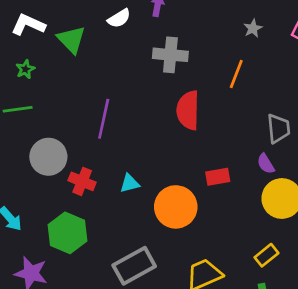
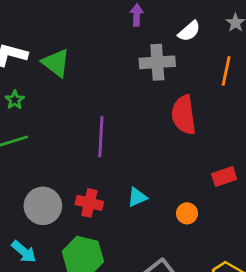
white semicircle: (119, 18) -> (189, 31), moved
gray circle: (48, 157) -> (43, 206), moved
orange circle: (176, 207) -> (187, 213), size x0.5

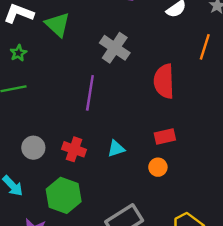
gray cross: (157, 62) -> (115, 48), moved, turned 32
red rectangle: (224, 177) -> (165, 136), moved
gray circle: (43, 206) -> (33, 148), size x0.7

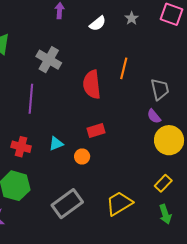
orange line: (205, 47) -> (124, 68), moved
orange circle: (158, 167) -> (82, 157), moved

